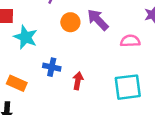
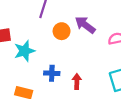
cyan star: (26, 37) -> (24, 51), turned -30

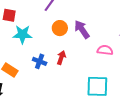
red arrow: (77, 81) -> (61, 58), moved

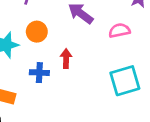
orange circle: (60, 28) -> (37, 32), moved

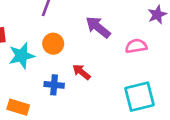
red arrow: (66, 59) -> (81, 72), turned -54

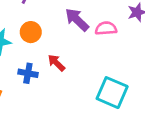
pink semicircle: (136, 46) -> (106, 28), moved
cyan square: (139, 97) -> (112, 93), turned 32

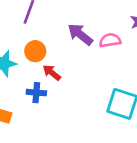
red arrow: (56, 63) -> (52, 73), moved

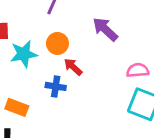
pink semicircle: (110, 40) -> (138, 70), moved

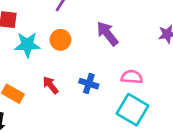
red arrow: (73, 67) -> (51, 85), moved
blue cross: (56, 86) -> (89, 84), moved

